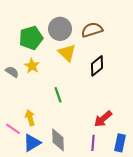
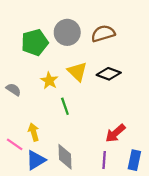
yellow triangle: (67, 53) -> (77, 72), moved
yellow star: (32, 66) -> (49, 81), moved
black diamond: (97, 66) -> (109, 74), turned 60
gray semicircle: (12, 72) -> (13, 90), moved

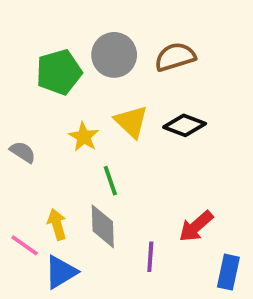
gray diamond: (65, 157) -> (103, 226), moved
purple line: (104, 160) -> (150, 257), moved

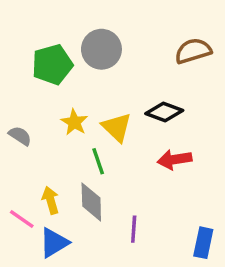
brown semicircle: (175, 57) -> (193, 51), moved
yellow triangle: (131, 122) -> (117, 127), moved
red arrow: (196, 226) -> (174, 160), moved, turned 32

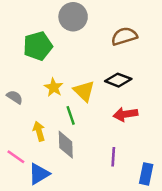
gray circle: (101, 49) -> (73, 17), moved
brown semicircle: (193, 51) -> (124, 36), moved
yellow arrow: (51, 200) -> (39, 131), moved
purple line: (134, 229) -> (113, 157), moved

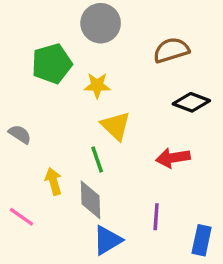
black diamond: (118, 80) -> (191, 102), moved
yellow star: (54, 87) -> (97, 85), moved, turned -30
blue triangle: (39, 174) -> (107, 240), moved

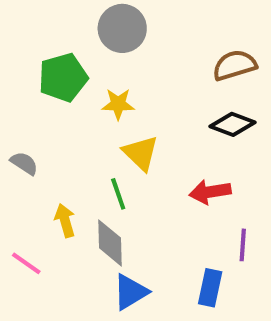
brown semicircle: (171, 50) -> (235, 65), moved
purple line: (156, 217) -> (243, 245), moved
blue rectangle: (202, 240) -> (210, 288), moved

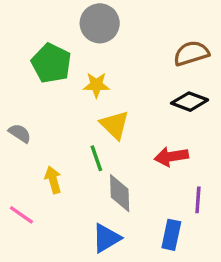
green pentagon: (63, 77) -> (51, 63), turned -30
gray diamond: (110, 243) -> (120, 193), moved

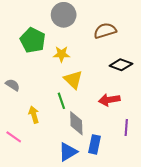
brown semicircle: (191, 53) -> (105, 31), moved
blue rectangle: (171, 235) -> (94, 144), moved

